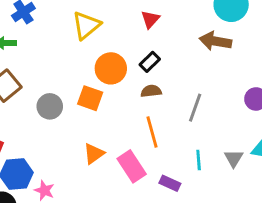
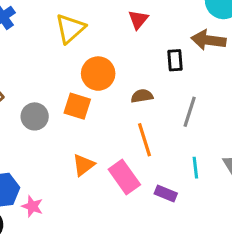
black rectangle: (150, 62) -> (175, 60), moved, turned -48

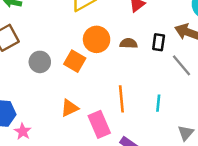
brown semicircle: (142, 96) -> (129, 43), moved
gray line: (190, 112) -> (182, 65), moved, turned -70
cyan line: (195, 168) -> (158, 103), moved

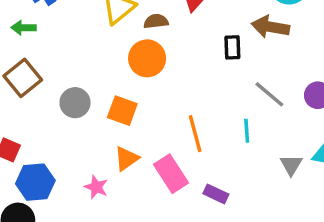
brown semicircle: (129, 43) -> (156, 21), moved
orange square: (75, 61) -> (122, 111), moved
gray line: (182, 65) -> (269, 94), moved
pink star: (23, 131) -> (96, 187), moved

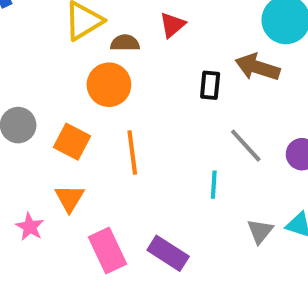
orange line: (195, 134) -> (132, 153), moved
orange triangle: (127, 159) -> (69, 198), turned -32
pink rectangle: (171, 174) -> (107, 251), moved
purple rectangle: (216, 194) -> (168, 253), size x1.4

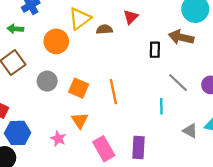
orange circle: (109, 85) -> (56, 41), moved
gray triangle: (260, 231) -> (190, 131), turned -35
purple rectangle: (168, 253) -> (138, 147), turned 65

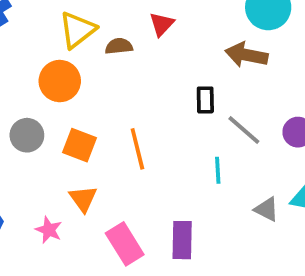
orange circle: (56, 41) -> (60, 81), moved
black rectangle: (155, 50) -> (205, 100), moved

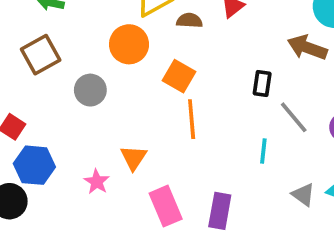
orange square: (79, 145) -> (179, 76), moved

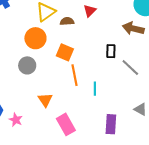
gray circle: (90, 90) -> (27, 65), moved
cyan line: (263, 151) -> (95, 89), moved
pink star: (97, 182) -> (16, 120), moved
purple rectangle: (220, 211) -> (111, 124), moved

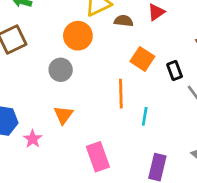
black rectangle: (111, 51) -> (175, 71), turned -32
orange square: (65, 52) -> (142, 59), moved
orange triangle: (45, 100) -> (63, 115), moved

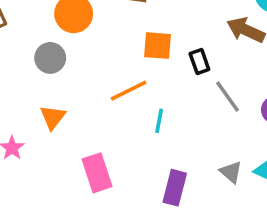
orange square: (142, 59) -> (158, 46), turned -30
orange line: (121, 94) -> (129, 91), turned 64

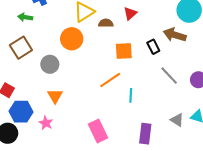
gray circle: (50, 58) -> (50, 64), moved
black rectangle: (199, 62) -> (153, 47), moved
orange triangle: (53, 117) -> (55, 96), moved

